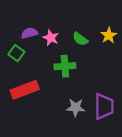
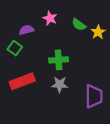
pink star: (51, 38) -> (50, 18), moved
green semicircle: (80, 39) -> (79, 25), moved
gray star: (76, 108) -> (60, 84), moved

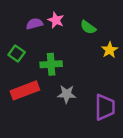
purple semicircle: (26, 30) -> (34, 24), moved
yellow star: (98, 32) -> (110, 50), moved
green cross: (59, 60) -> (51, 64), moved

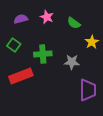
purple semicircle: (34, 24) -> (21, 19), moved
gray star: (67, 94) -> (72, 62), moved

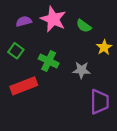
pink star: (47, 17) -> (53, 19), size x1.6
green cross: (43, 54) -> (49, 61), turned 30

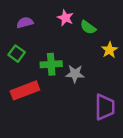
pink star: (53, 19) -> (65, 18), moved, size x0.6
green cross: (49, 61) -> (51, 64), turned -30
gray star: (81, 70) -> (75, 74), moved

